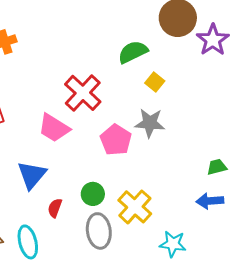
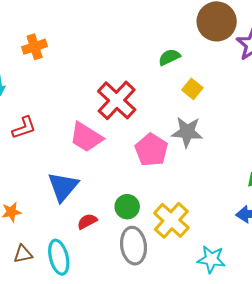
green semicircle: (133, 52) -> (169, 57), size x0.7
red semicircle: (55, 208) -> (87, 221), turned 42

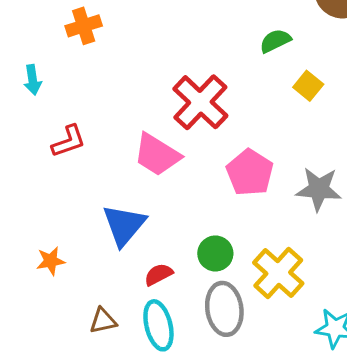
gray star: (187, 132) -> (319, 189), moved
brown triangle: (23, 254) -> (103, 321), moved
cyan ellipse: (59, 257) -> (158, 325), moved

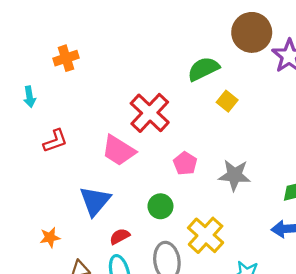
green semicircle: (275, 41) -> (203, 69), size x1.4
pink pentagon: (250, 173) -> (185, 163), size x0.7
green circle: (215, 253) -> (160, 206), moved
orange star: (51, 261) -> (50, 237), moved

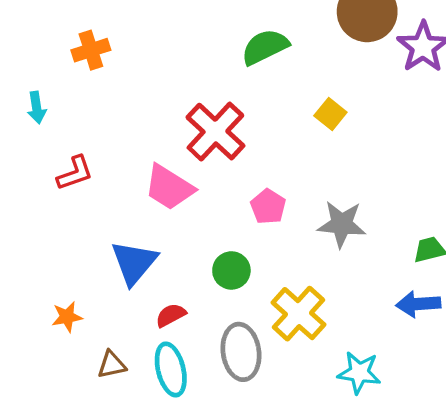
green semicircle: (203, 69) -> (265, 47), moved

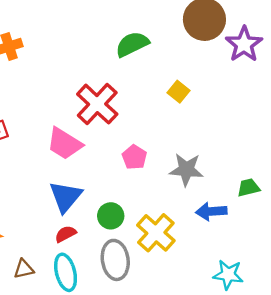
blue triangle: (134, 262) -> (66, 197), moved
green circle: (231, 270) -> (111, 216), moved
blue arrow: (418, 304) -> (211, 211), moved
cyan star: (359, 373) -> (228, 275), moved

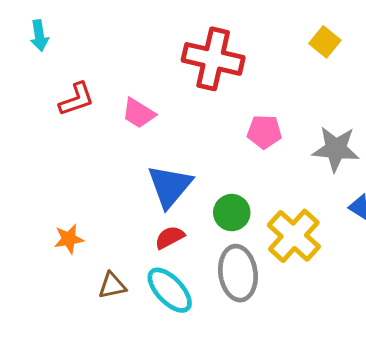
red cross: (97, 104) -> (213, 59), turned -30
pink trapezoid: (64, 144) -> (139, 113), moved, size x0.7
pink pentagon: (134, 157) -> (264, 132), turned -30
cyan ellipse: (66, 272) -> (170, 290), turned -30

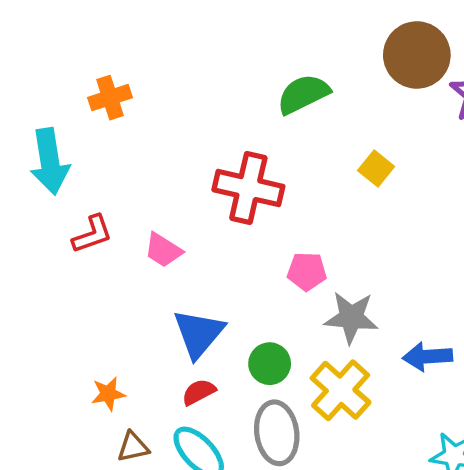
cyan arrow: (39, 36) -> (50, 161), size x1.8
gray star: (336, 149) -> (351, 318), moved
orange star: (69, 239) -> (108, 394), moved

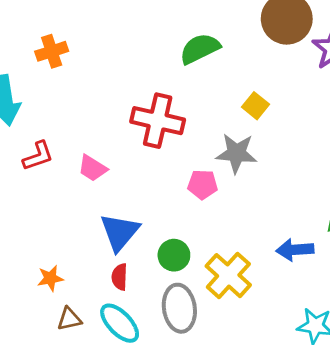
gray star: (351, 318) -> (236, 153), moved
red semicircle: (199, 392) -> (120, 277), turned -60

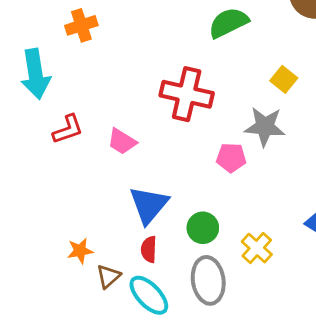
yellow cross: (228, 276) -> (257, 248), size x0.7
brown triangle: (69, 319) -> (108, 276), moved, turned -30

